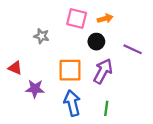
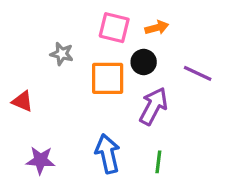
orange square: (70, 70) -> (108, 78), moved
purple star: (35, 89) -> (40, 160), moved

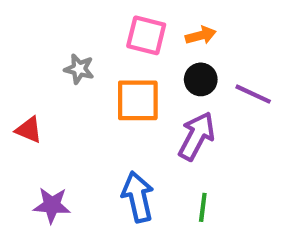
black circle: (144, 62) -> (201, 79), moved

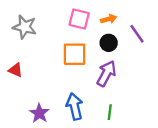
gray star: (79, 69) -> (25, 27), moved, size x1.5
purple line: (253, 94) -> (137, 34), moved, turned 30
purple star: (52, 205) -> (39, 113), moved, turned 30

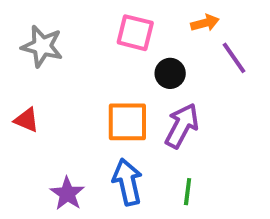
orange arrow: (109, 19) -> (205, 23), moved
black circle: (109, 43) -> (170, 73), moved
orange square: (75, 54) -> (127, 122), moved

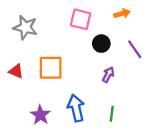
purple line: (234, 58) -> (135, 49), moved
orange square: (127, 122) -> (51, 68), moved
purple arrow: (182, 126) -> (108, 75), size x0.6

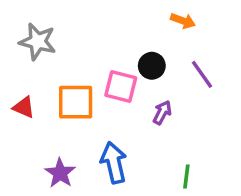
orange arrow: (122, 14) -> (183, 21), turned 35
pink square: (81, 19) -> (121, 87), moved
green line: (112, 114) -> (186, 177), moved

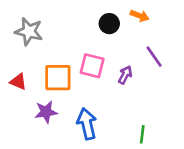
black circle: (152, 66) -> (109, 24), moved
purple arrow: (162, 112) -> (125, 75), moved
purple star: (60, 173) -> (46, 112), moved, turned 30

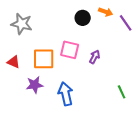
purple line: (154, 57) -> (126, 23), moved
green line: (142, 134) -> (122, 92), moved, turned -32

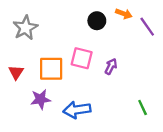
gray star: (22, 24) -> (25, 28), turned 30
red triangle: (14, 62) -> (16, 72), turned 40
blue arrow: (66, 94) -> (77, 110), turned -85

